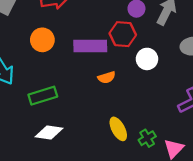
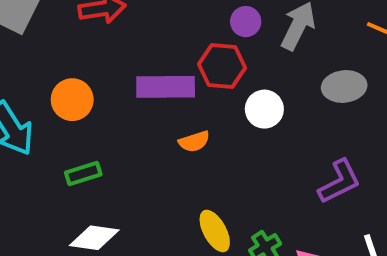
orange circle: (42, 40) -> (72, 100), moved
green rectangle: (43, 96) -> (83, 174), size x0.7

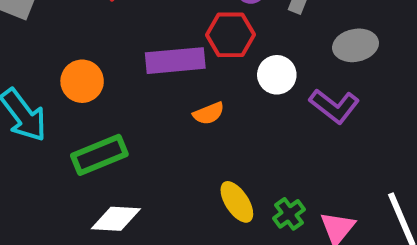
green rectangle: (83, 174) -> (99, 155), size x1.5
purple L-shape: (339, 182) -> (334, 106), moved, turned 69

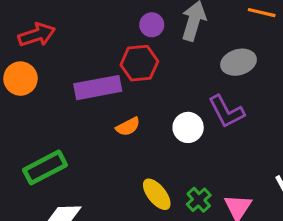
white circle: (277, 75) -> (188, 127), moved
orange circle: (82, 81) -> (20, 79), moved
purple L-shape: (334, 106) -> (226, 112), turned 30

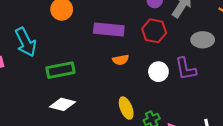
red hexagon: (139, 63) -> (154, 31), moved

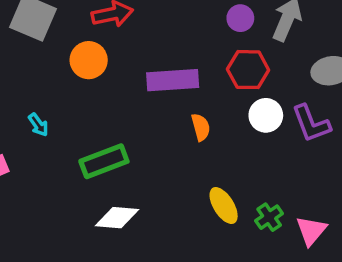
cyan arrow: (26, 42) -> (38, 125), size x0.5
orange semicircle: (121, 60) -> (201, 127), turned -84
white circle: (158, 72) -> (266, 115), moved

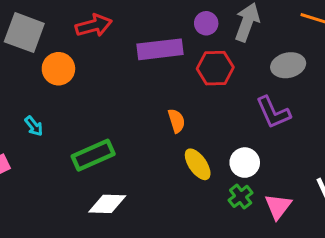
orange circle: (89, 60) -> (58, 69), moved
purple rectangle: (173, 80) -> (160, 49), moved
white circle: (266, 115) -> (245, 163), moved
yellow ellipse: (224, 206) -> (198, 164), moved

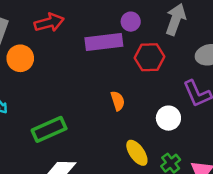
purple circle: (206, 23) -> (131, 22), moved
white circle: (245, 163) -> (168, 118), moved
yellow ellipse: (198, 164) -> (137, 153), moved

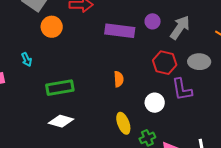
purple circle: (131, 22) -> (153, 21), moved
red hexagon: (150, 57) -> (165, 63), moved

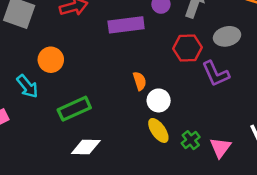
orange circle: (52, 27) -> (51, 60), moved
cyan arrow: (27, 59) -> (27, 86), size x1.5
white circle: (155, 103) -> (159, 100), moved

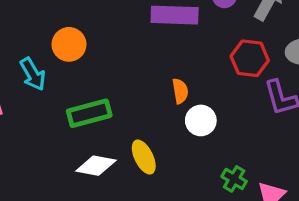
yellow ellipse: (158, 130) -> (144, 157), moved
green cross: (191, 140) -> (234, 179), turned -30

